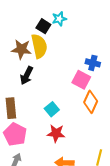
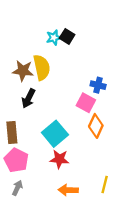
cyan star: (59, 19) -> (54, 38), moved
black square: (43, 26) -> (67, 36), moved
cyan square: (52, 109) -> (55, 134), size x1.6

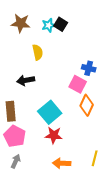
yellow semicircle: (42, 67) -> (38, 52), size x0.7
brown star: (23, 71) -> (21, 23), moved
black arrow: (28, 98) -> (26, 80), turned 54

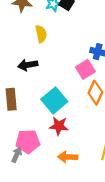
pink square: (78, 84) -> (85, 69), turned 30
pink pentagon: (15, 136) -> (28, 141), moved, turned -30

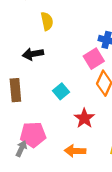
cyan square: (54, 100) -> (61, 91), size x0.6
red star: (59, 126) -> (84, 118), moved, turned 30

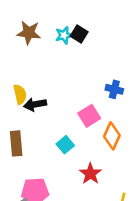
yellow semicircle: (47, 21) -> (20, 94), moved
pink square: (94, 59) -> (89, 116), moved

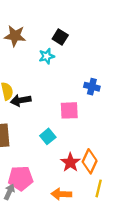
cyan star: (64, 35) -> (47, 56), moved
pink square: (89, 116) -> (69, 110), turned 30
orange diamond: (112, 136) -> (90, 161), moved

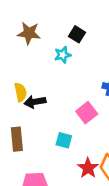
pink square: (69, 110) -> (87, 113), turned -36
cyan square: (48, 136) -> (64, 140), turned -35

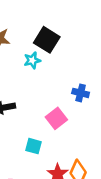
black square: (77, 34) -> (47, 40), size x1.5

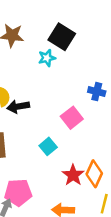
cyan square: (33, 146) -> (48, 146), turned 35

